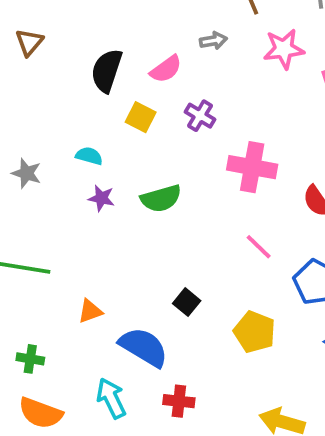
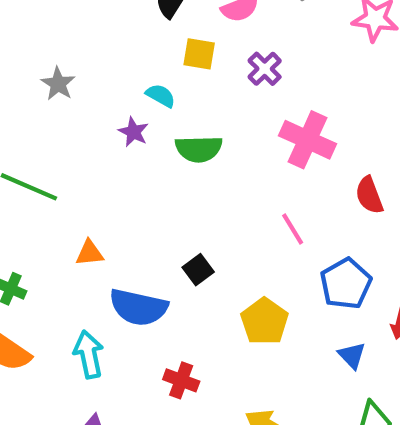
yellow square: (141, 117) -> (199, 54), turned -32
cyan semicircle: (89, 156) -> (161, 96), moved
blue semicircle: (144, 347) -> (138, 307), turned 147
red cross: (179, 401) -> (181, 380), moved

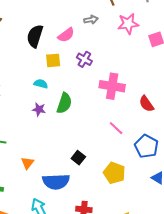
purple star: (133, 132) -> (39, 109), moved
green semicircle: (199, 149) -> (64, 103), turned -55
orange triangle: (90, 253) -> (28, 163), turned -32

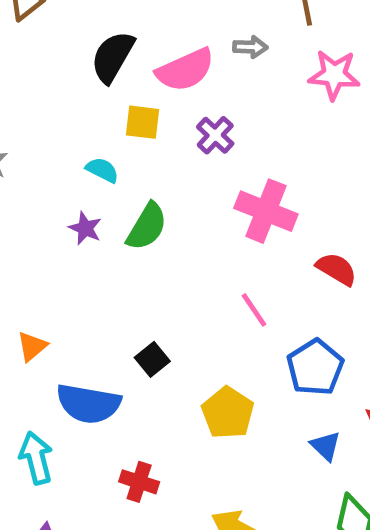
pink semicircle: (66, 35) -> (185, 70), size x1.4
red semicircle: (146, 104) -> (337, 269), turned 144

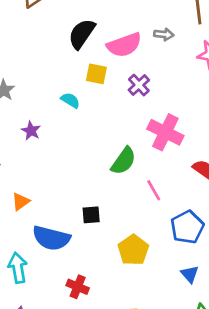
green semicircle: (147, 227) -> (123, 161), moved
purple star: (85, 228) -> (31, 131), moved
black square: (152, 359) -> (91, 215), turned 30

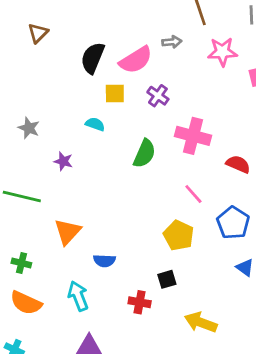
green semicircle: (123, 161) -> (145, 154), moved
orange triangle: (21, 202) -> (67, 232), size x1.5
black square: (91, 215) -> (167, 279), moved
blue semicircle: (51, 238) -> (104, 261), size x0.6
yellow pentagon: (133, 250) -> (179, 235), moved

